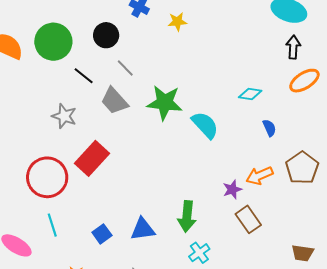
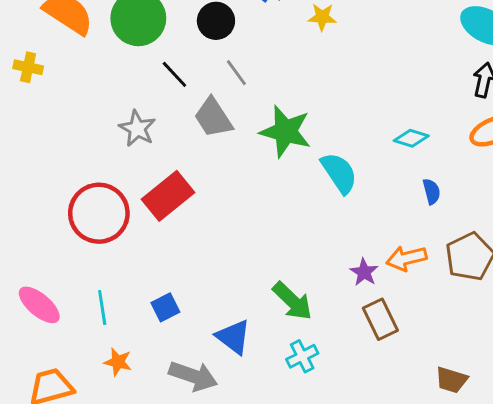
purple star: (232, 189) -> (364, 272), turned -30
green arrow: (187, 216) -> (292, 301), turned -60
cyan line: (52, 225) -> (102, 308), moved
blue triangle: (143, 229) -> (233, 337), moved, turned 36

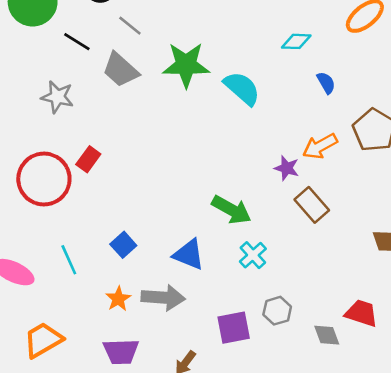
red rectangle: (168, 196) -> (88, 159), moved, size x0.6
orange star: (118, 362) -> (118, 299), moved, turned -30

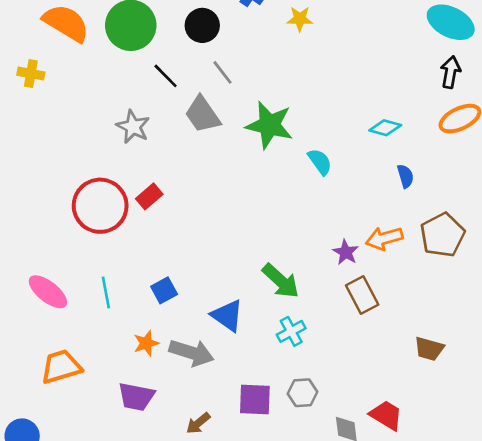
cyan semicircle: (242, 88) -> (320, 162), size x0.7

